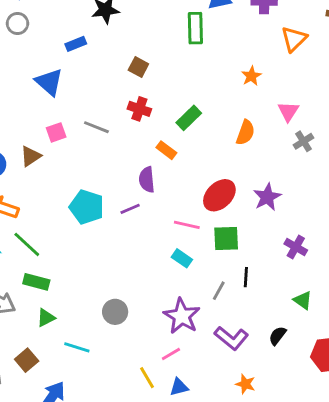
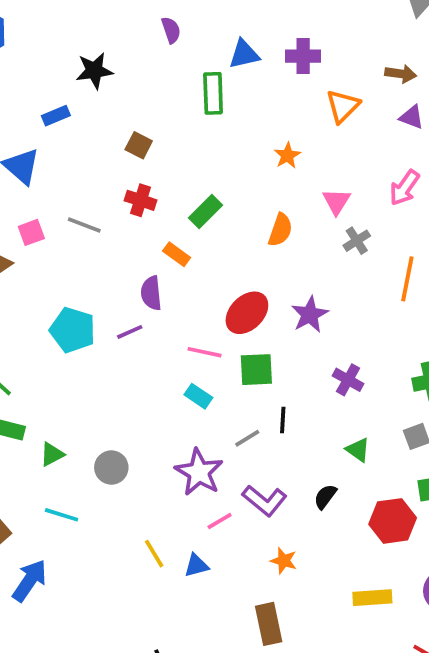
gray line: (219, 291) -> (247, 438), turned 30
green triangle: (46, 318) -> (52, 454), moved
pink line: (171, 354) -> (220, 521), moved

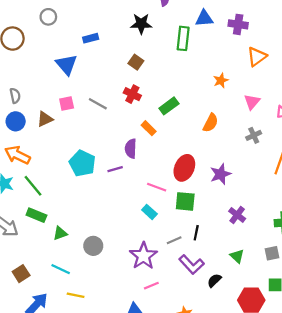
black star: (94, 71) -> (141, 24), moved
pink triangle: (336, 201) -> (252, 102), moved
red ellipse: (247, 313) -> (184, 168), turned -30
purple L-shape: (265, 500) -> (192, 265), moved
yellow line: (154, 554) -> (76, 295), moved, turned -56

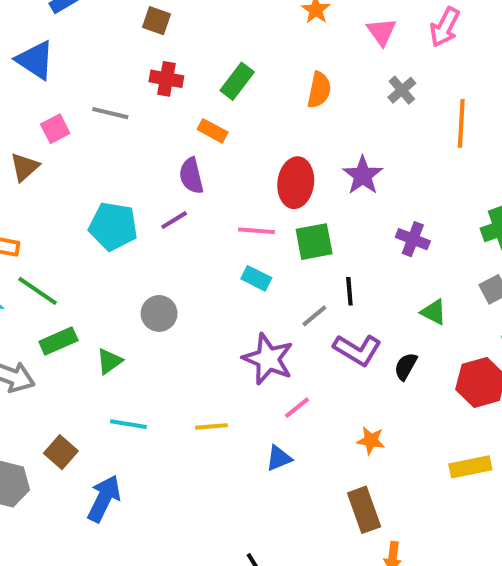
green rectangle: (36, 215) -> (58, 341), turned -30
gray circle: (93, 246) -> (159, 313), moved
yellow line: (76, 295) -> (211, 426), moved

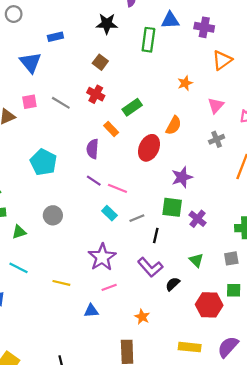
red ellipse: (296, 183) -> (149, 148), moved
purple line: (174, 220) -> (94, 181), moved, turned 48
green square: (314, 242) -> (172, 207), moved
gray line: (314, 316) -> (137, 218), moved

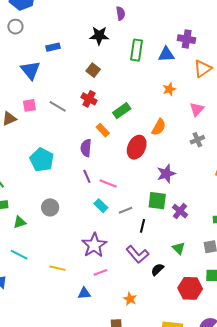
blue triangle: (170, 20) -> (166, 54), moved
purple line: (94, 181) -> (87, 176), turned 32

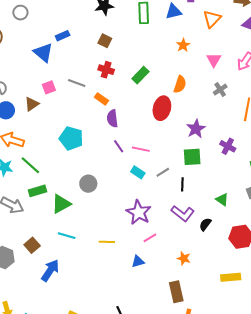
blue rectangle: (53, 47) -> (63, 36), moved
orange rectangle: (103, 130) -> (101, 99), moved
purple cross: (180, 211) -> (228, 146), moved
green triangle: (20, 222) -> (61, 204), size x1.5

